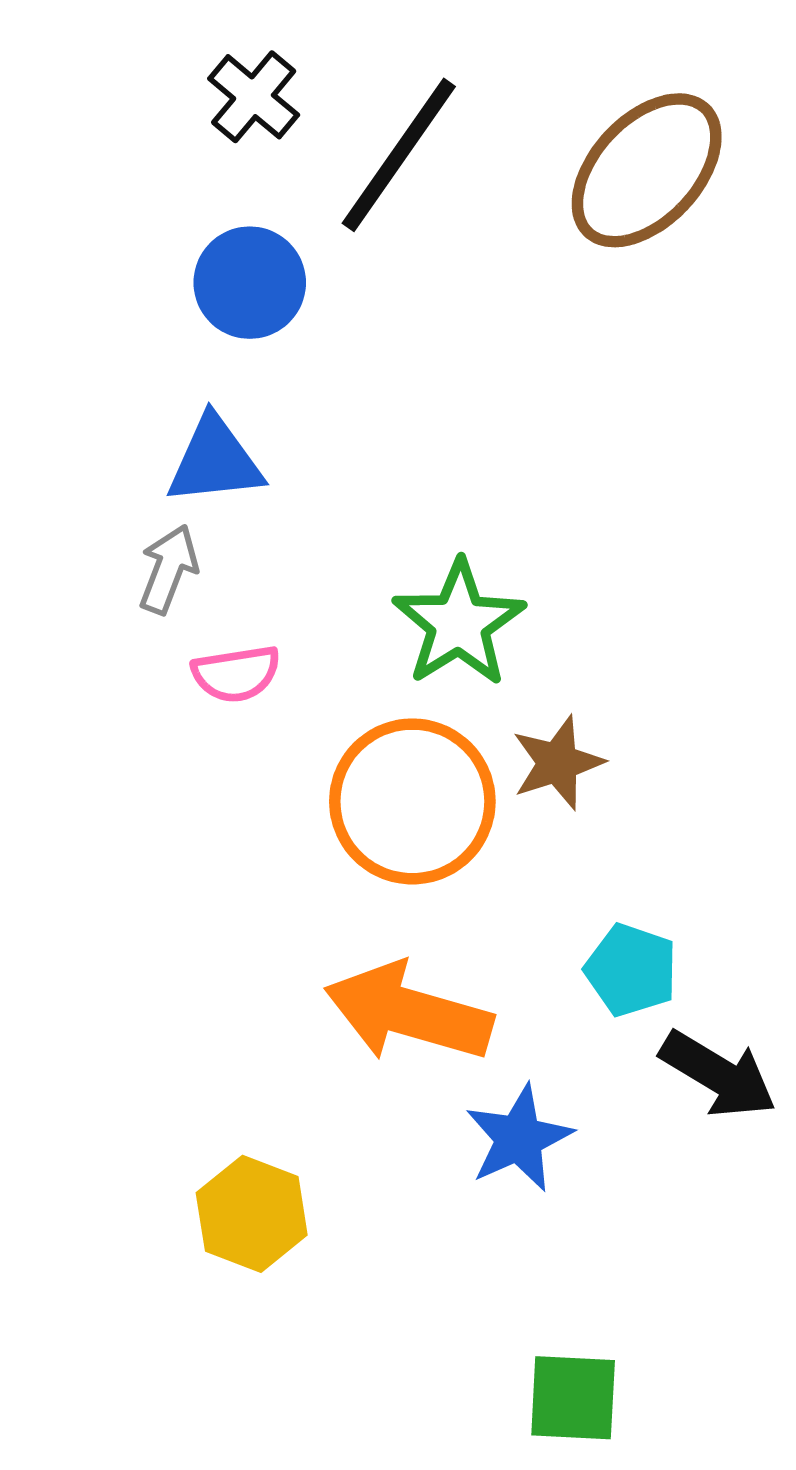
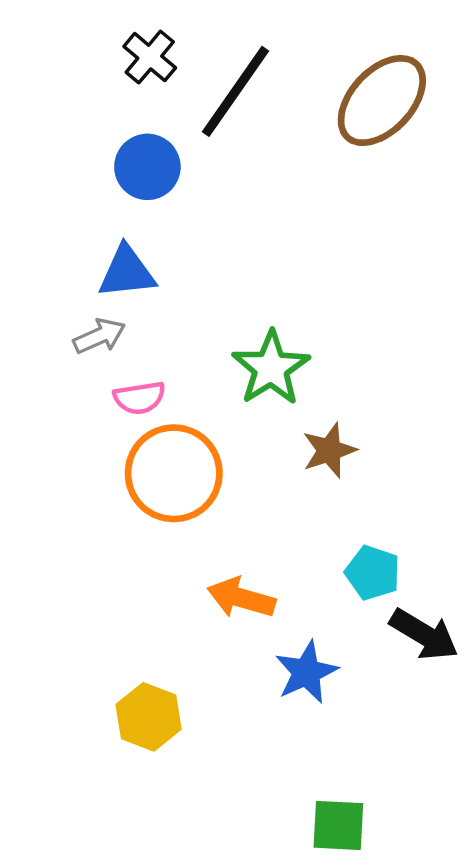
gray arrow: (168, 569) -> (99, 336), turned 45
orange circle: (412, 801) -> (174, 473), moved
orange arrow: (408, 1013) -> (241, 598), size x0.7

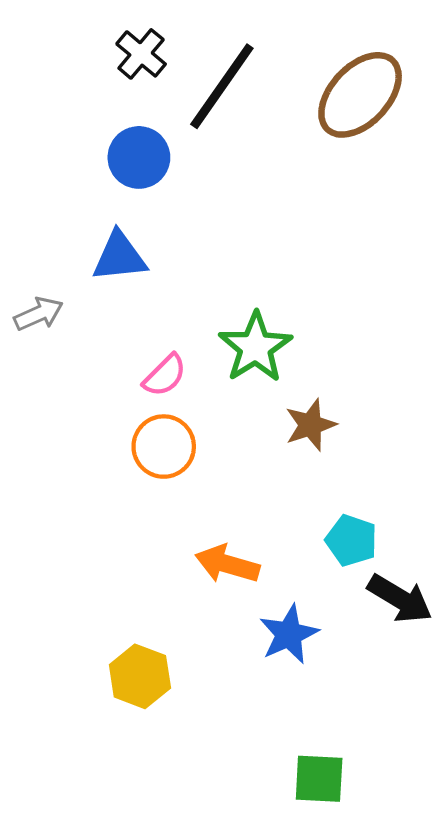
gray arrow: (99, 336) -> (39, 314), moved
pink semicircle: (139, 398) -> (165, 375), moved, turned -36
orange circle: (174, 473) -> (164, 447), size x0.7

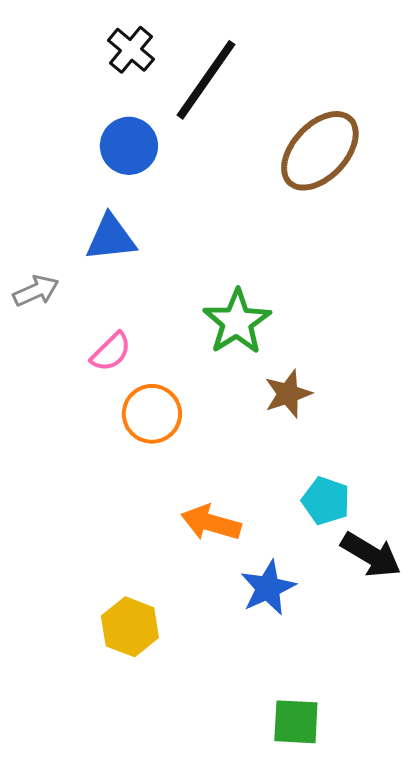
brown ellipse: (360, 95) -> (320, 151), moved
pink semicircle: (165, 375) -> (111, 352), moved

